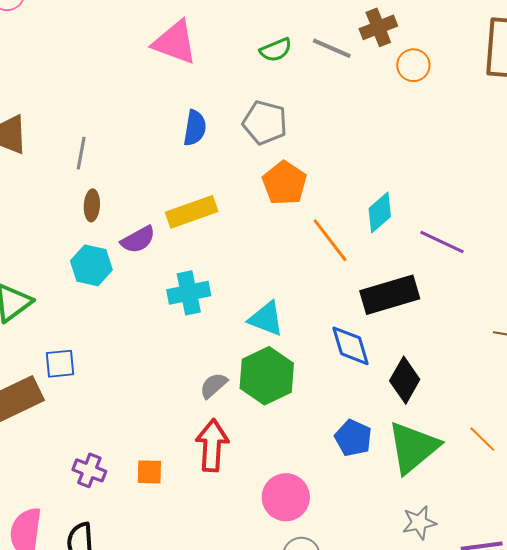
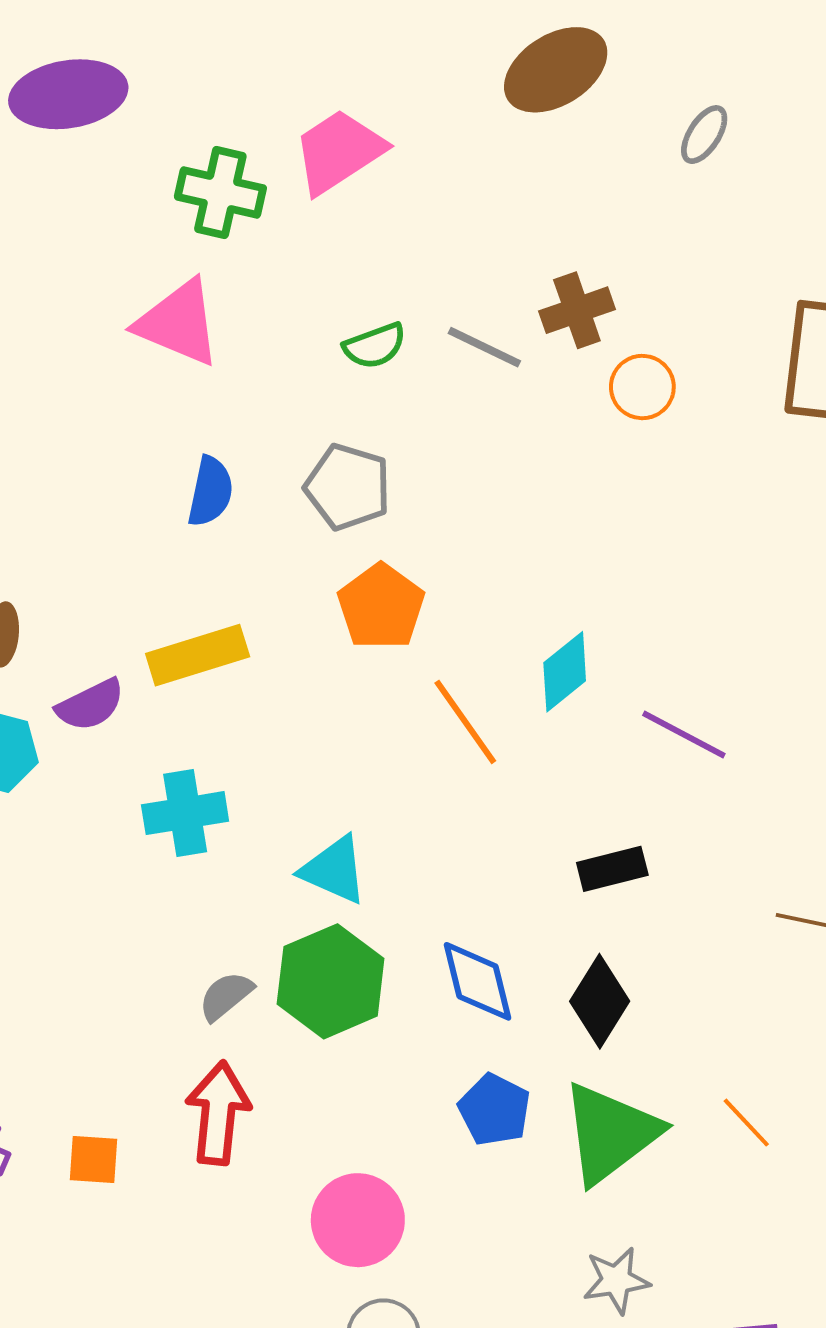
black rectangle: (390, 295) -> (612, 869), moved, size x0.6
blue diamond: (351, 346) -> (478, 981), moved

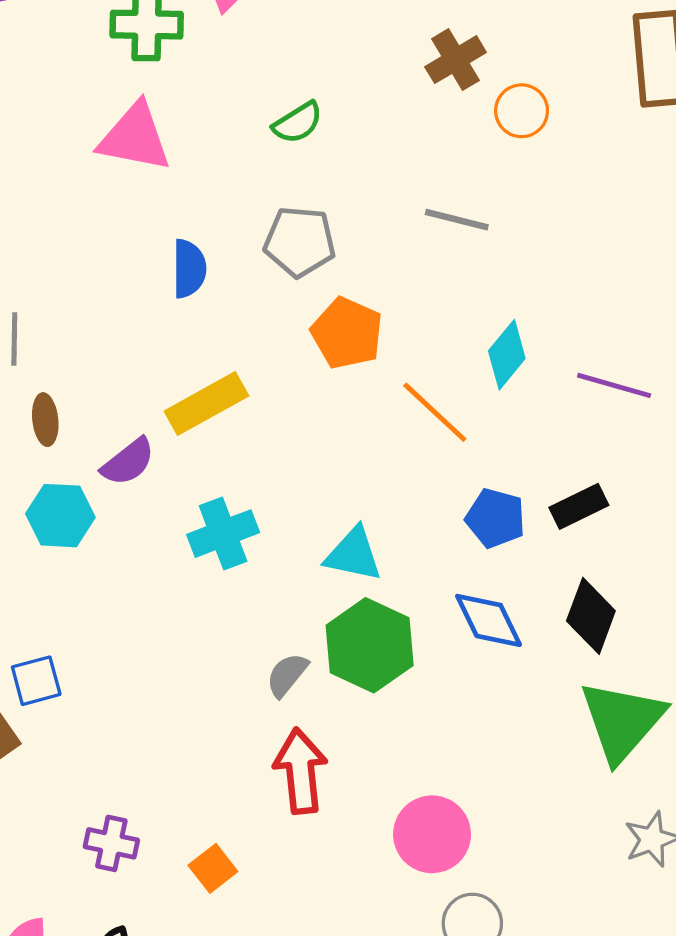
gray line: (484, 347) -> (457, 220), moved
blue pentagon: (494, 1110) -> (495, 518), moved
orange square: (94, 1160) -> (213, 868), moved, turned -30

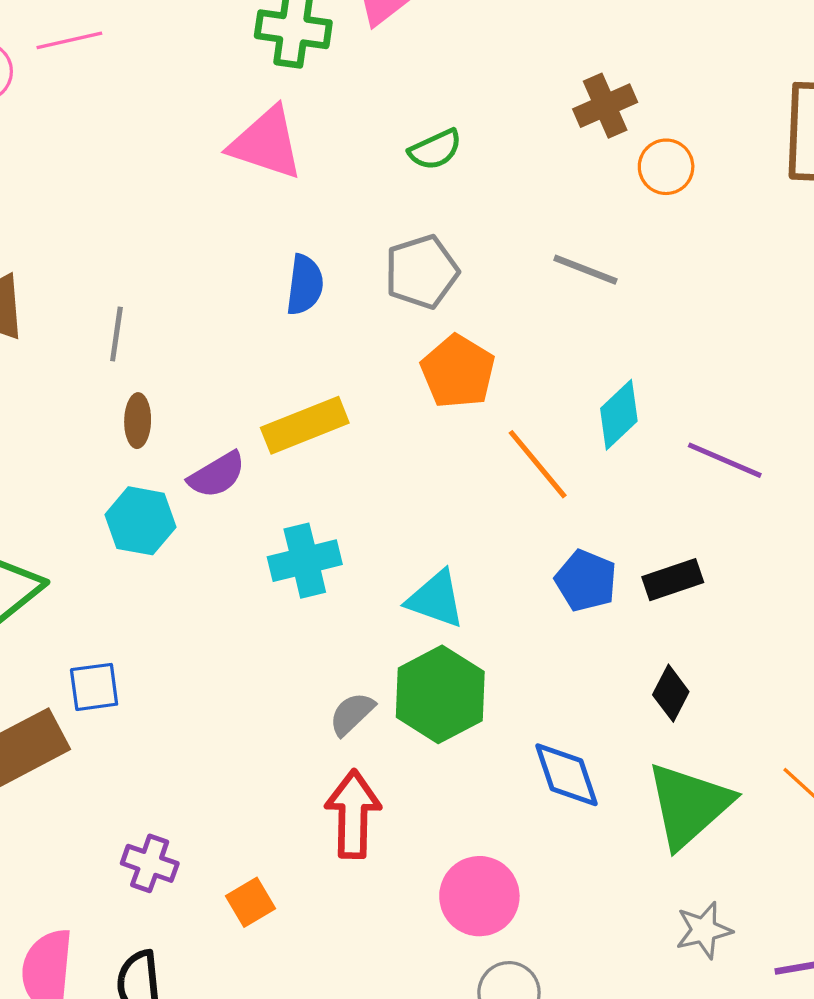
gray pentagon: (300, 242) -> (422, 272), turned -30
black diamond: (591, 616) -> (671, 693), size x0.7
blue diamond: (489, 620) -> (566, 775), moved

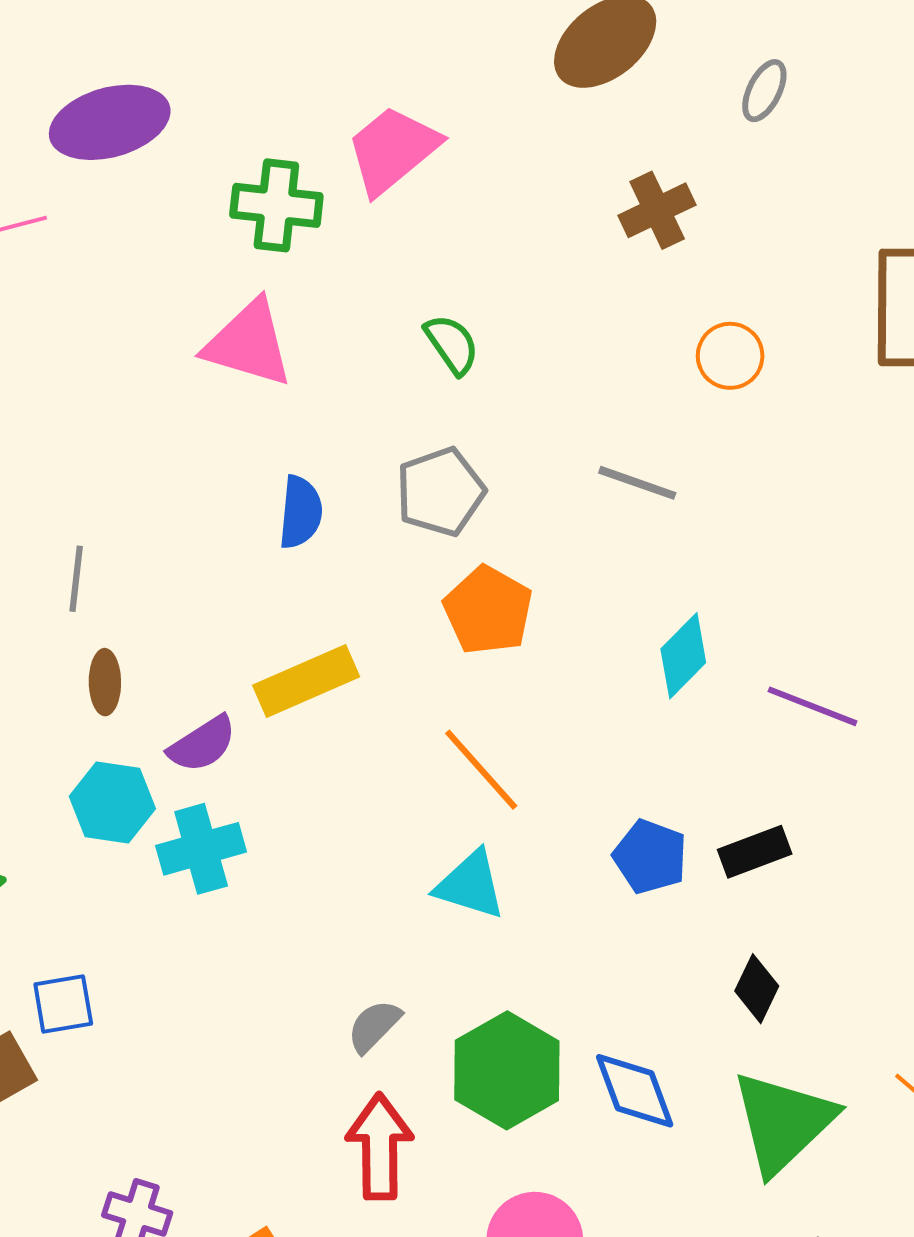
brown cross: (605, 106) -> (657, 210), moved
green semicircle: (435, 150) -> (452, 344), turned -98
orange line: (538, 464) -> (481, 770), moved
cyan cross: (305, 561) -> (201, 849), moved
green hexagon: (440, 694) -> (507, 1070), moved

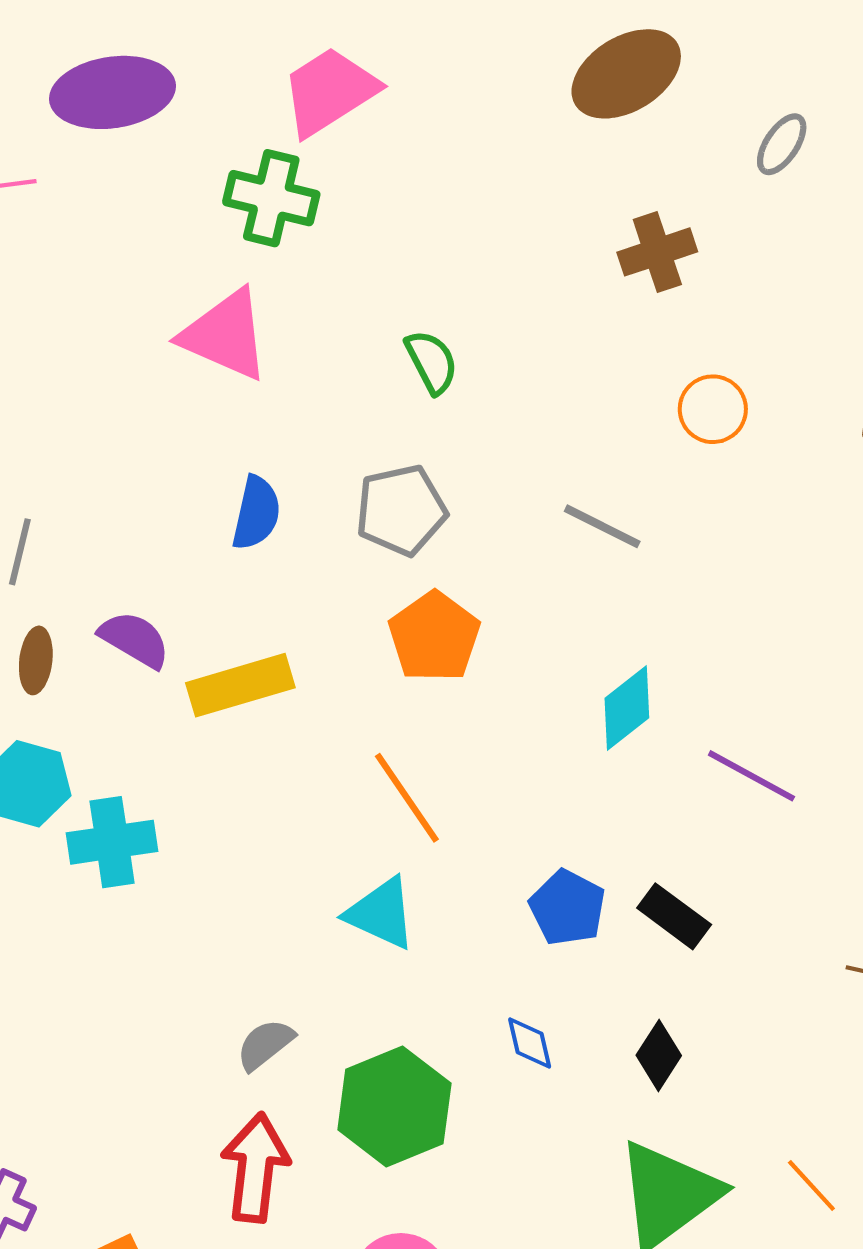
pink trapezoid: (393, 150) -> (329, 91), moved
purple semicircle: (202, 744) -> (135, 639), moved, turned -124
black rectangle: (755, 852) -> (674, 916), turned 50
blue diamond: (635, 1091) -> (530, 1043), moved, size x0.6

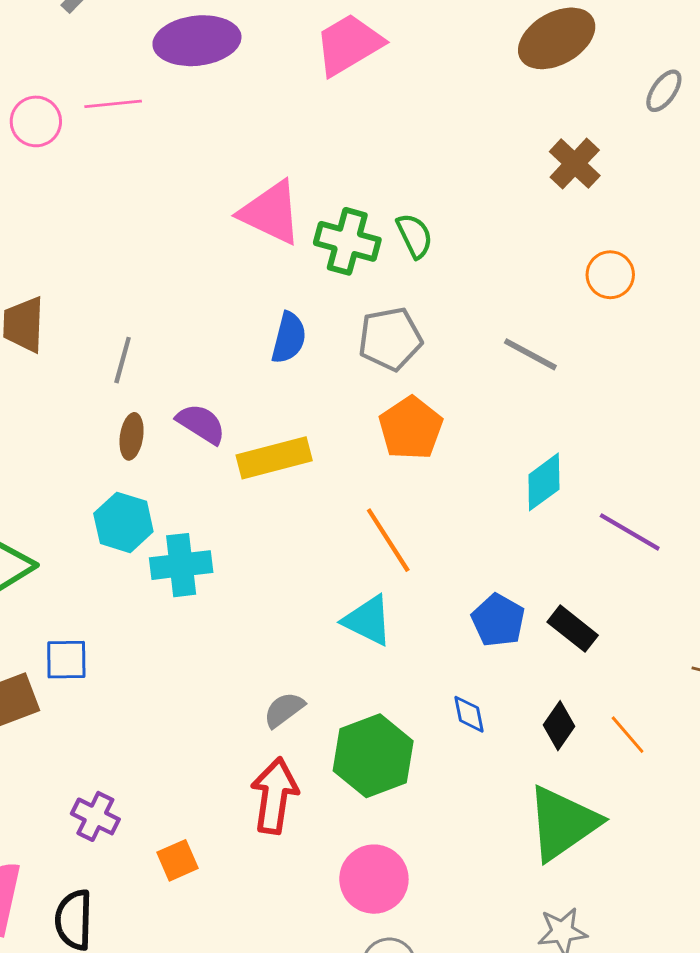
green cross: (271, 198) -> (347, 241), moved
brown cross: (657, 252) -> (575, 164), turned -30
orange line: (811, 1185) -> (628, 735), moved

